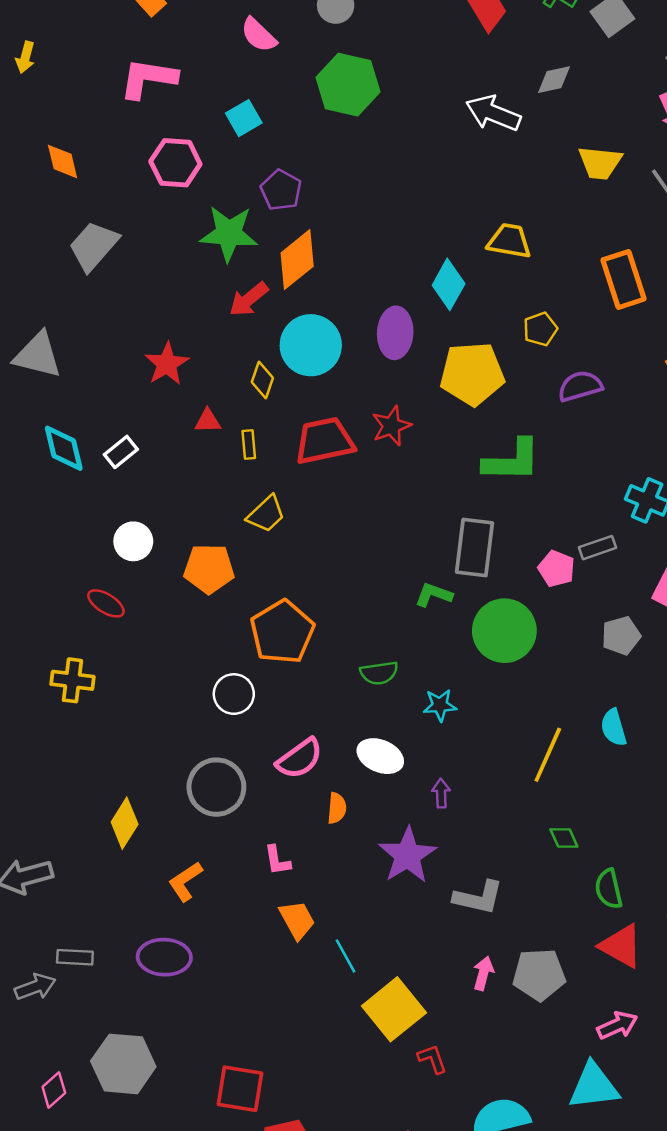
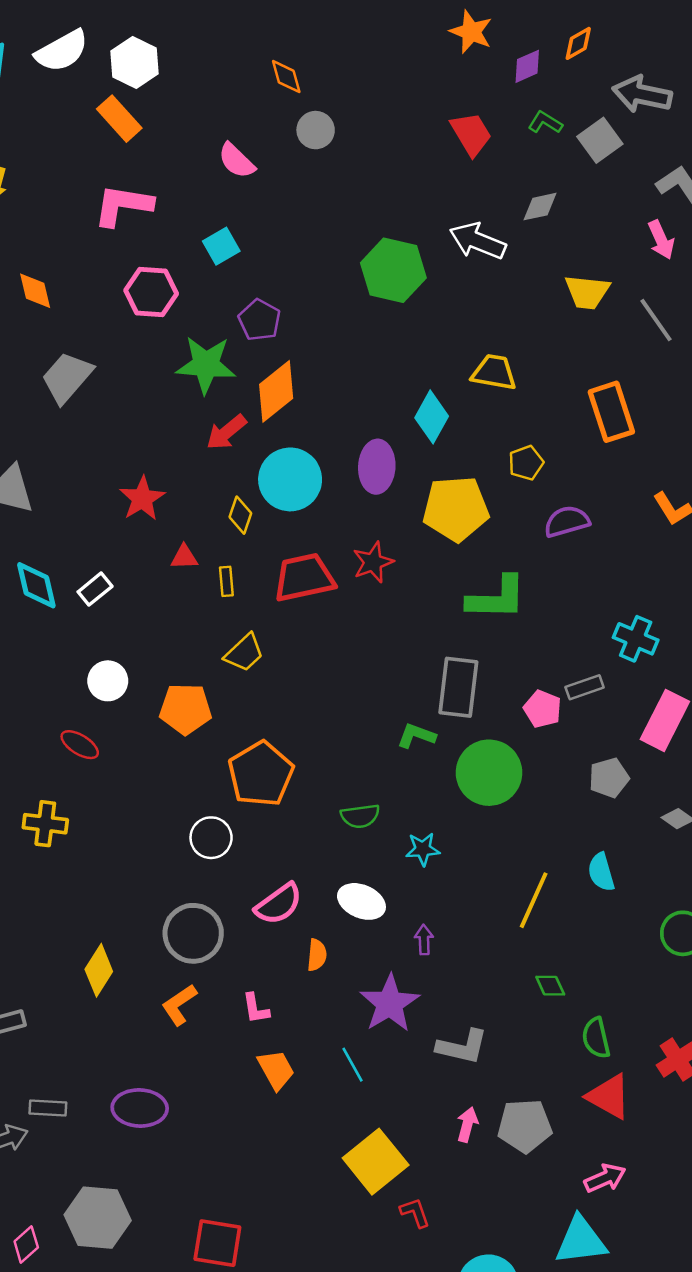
green hexagon: (348, 85) -> (393, 270), moved
orange L-shape: (185, 881) -> (179, 1005), moved
cyan line: (346, 956) -> (353, 1065), moved

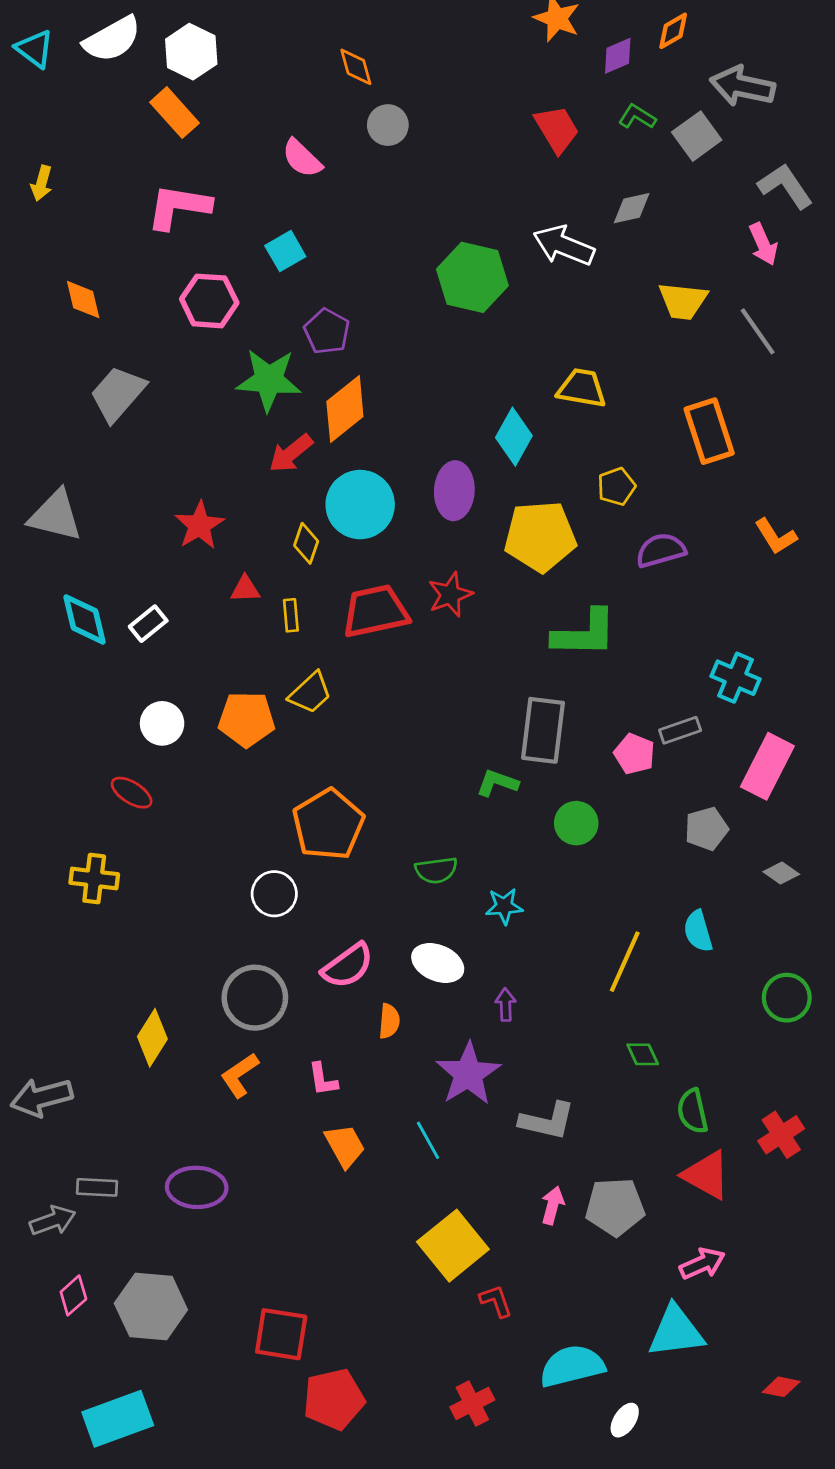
orange pentagon: (186, 709) -> (247, 719), moved
green circle: (489, 773) -> (576, 823), size x0.6
pink diamond: (26, 1244) -> (73, 1295), moved

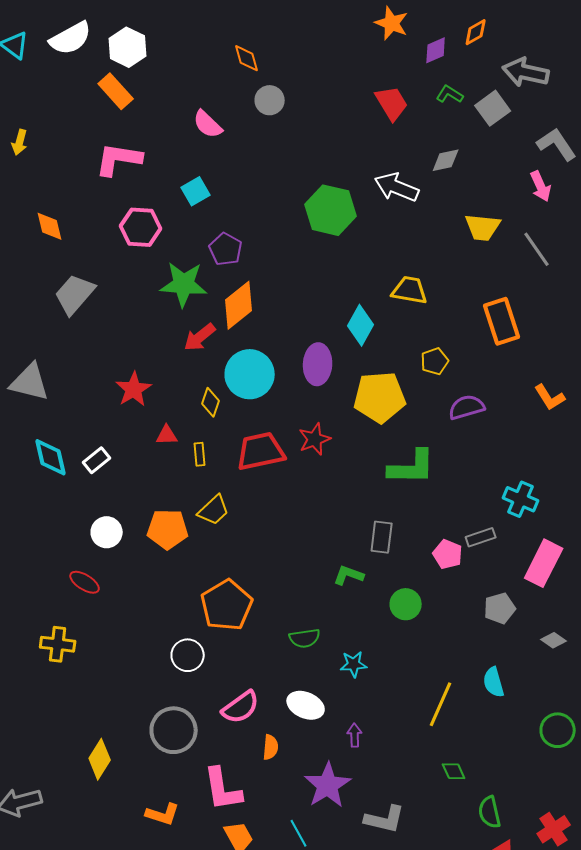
gray rectangle: (543, 730) -> (382, 537), size x0.7
orange L-shape: (240, 1075) -> (163, 814), moved, turned -128
pink L-shape: (323, 1079) -> (223, 789), size x1.8

